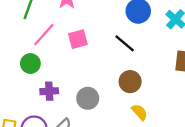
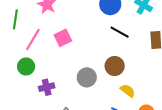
black line: (125, 43) -> (120, 32), moved
gray circle: (88, 98) -> (87, 77), moved

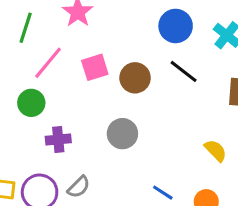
brown circle: (115, 66) -> (135, 78), moved
yellow semicircle: (128, 91) -> (216, 150), moved

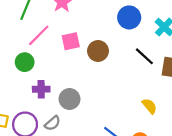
black line: (184, 71) -> (144, 56), moved
gray circle: (122, 134) -> (70, 99), moved

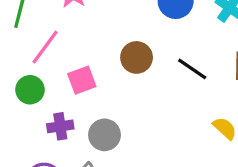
pink square: (71, 41) -> (82, 80), moved
black line: (144, 56) -> (192, 69), moved

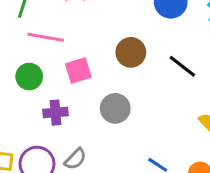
pink line: (45, 47) -> (46, 37), turned 60
gray circle: (104, 135) -> (115, 108), moved

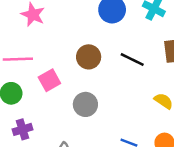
purple cross: (55, 113) -> (22, 129), moved

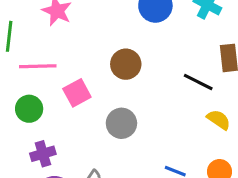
black line: (132, 59) -> (198, 82), moved

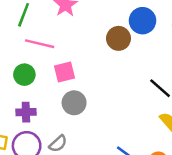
brown circle: (126, 64) -> (119, 38), moved
gray circle: (121, 123) -> (74, 103), moved

